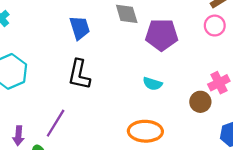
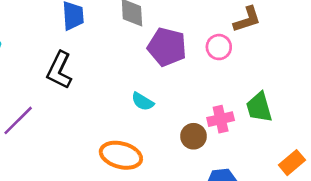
pink circle: (215, 26) -> (219, 47), moved

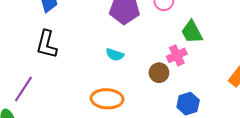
green trapezoid: (259, 107) -> (192, 32), moved

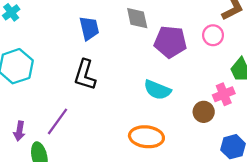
cyan semicircle: (115, 55) -> (157, 90), size x1.4

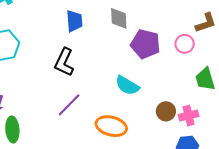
pink cross: (224, 94) -> (189, 116), moved
purple line: (57, 121) -> (69, 105), moved

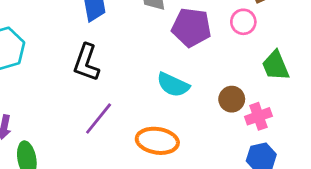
brown circle: (166, 111) -> (232, 99), moved

